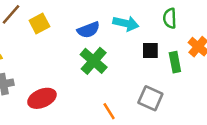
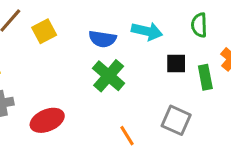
blue semicircle: (88, 30) -> (102, 39), turned 30

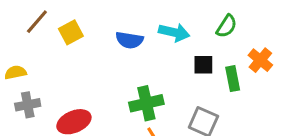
green semicircle: (199, 25) -> (227, 26), turned -145
green cross: (109, 76) -> (146, 103), moved, turned 36

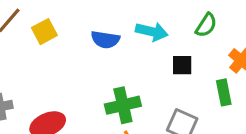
green rectangle: (233, 79) -> (224, 92), moved

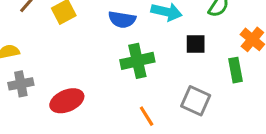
green cross: (123, 105) -> (137, 61), moved

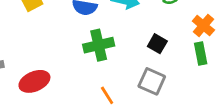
black square: (196, 44) -> (157, 44), moved, turned 30
green rectangle: (236, 70) -> (201, 53), moved

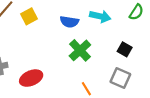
green cross: (99, 45) -> (80, 50), turned -30

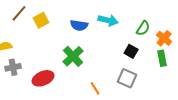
green semicircle: (136, 12) -> (143, 28), moved
green cross: (80, 50) -> (73, 56), moved

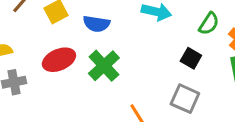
blue semicircle: (79, 25) -> (96, 24), moved
red ellipse: (43, 78) -> (59, 60), moved

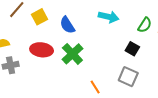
blue semicircle: (96, 24) -> (67, 25), turned 48
red ellipse: (59, 60) -> (42, 50), turned 30

